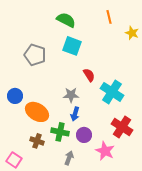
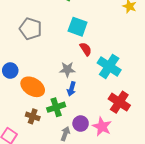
cyan square: (72, 46) -> (78, 27), moved
green cross: (60, 132) -> (56, 107), turned -30
purple circle: (84, 135) -> (81, 124), moved

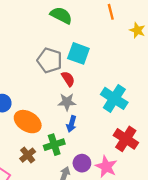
gray pentagon: (31, 29) -> (50, 60), moved
red semicircle: (86, 49) -> (68, 79), moved
brown cross: (33, 116) -> (28, 155), turned 32

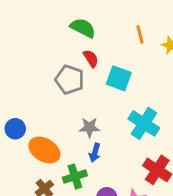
orange line: (111, 12) -> (140, 35), moved
cyan square: (78, 53) -> (119, 78), moved
red semicircle: (68, 79) -> (91, 58), moved

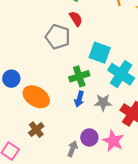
cyan square: (119, 78) -> (100, 53), moved
gray star: (90, 127) -> (103, 102), moved
green cross: (75, 177) -> (79, 76), moved

